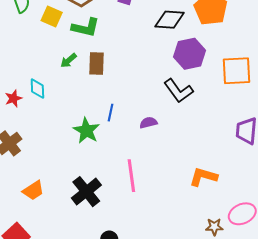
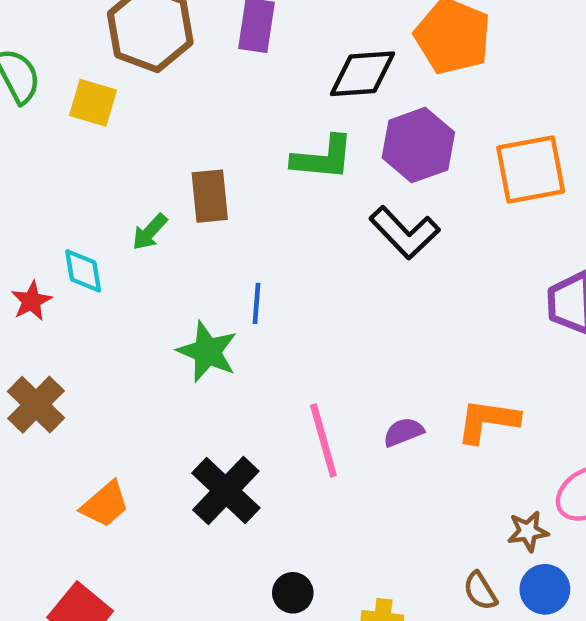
green L-shape: (86, 28) -> (323, 158), moved
green arrow: (69, 61) -> (150, 232), moved
purple semicircle: (148, 123) -> (403, 432), moved

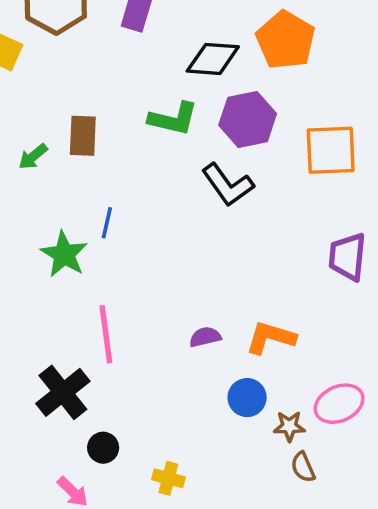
pink line: (323, 440) -> (106, 334), moved
black cross: (226, 491) -> (63, 392), moved
blue circle: (545, 589) -> (247, 398), moved
brown semicircle: (480, 591) -> (303, 467), moved

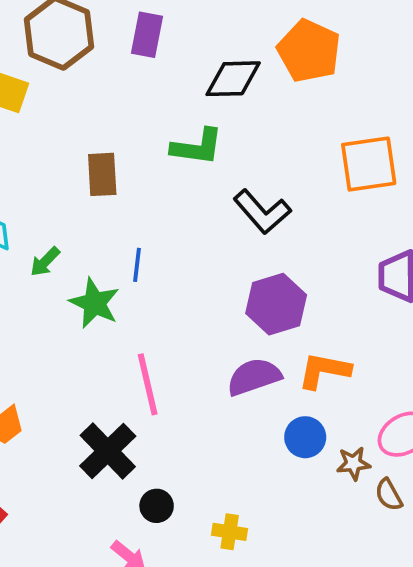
purple hexagon: (248, 119) -> (276, 304), moved
green arrow: (33, 157) -> (45, 262), moved
purple semicircle: (205, 337) -> (254, 377), size x1.6
brown semicircle: (303, 467) -> (389, 495), moved

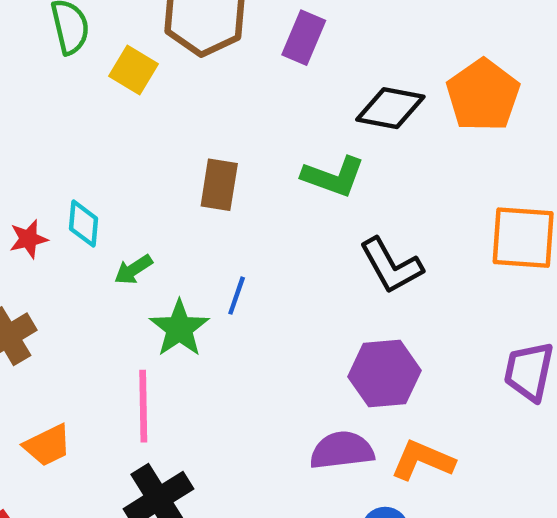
pink line: (148, 384) -> (143, 406), moved

